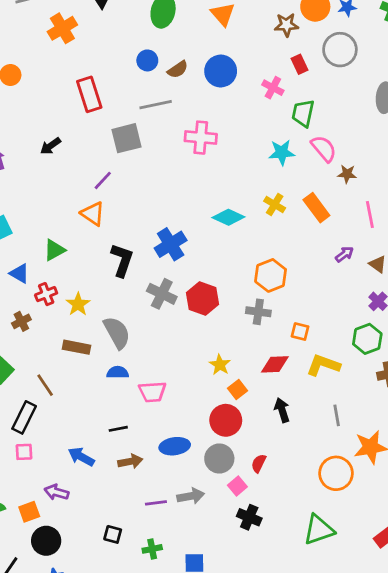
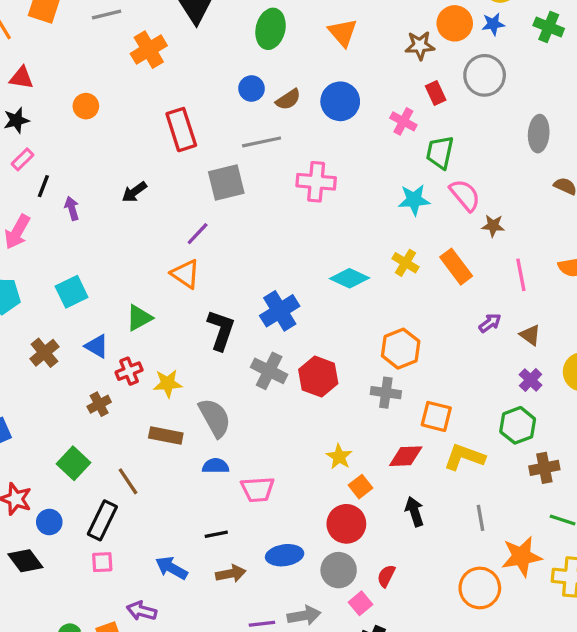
yellow star: (78, 304) -> (168, 383), turned 30
orange square: (300, 331) -> (436, 416), size x1.4

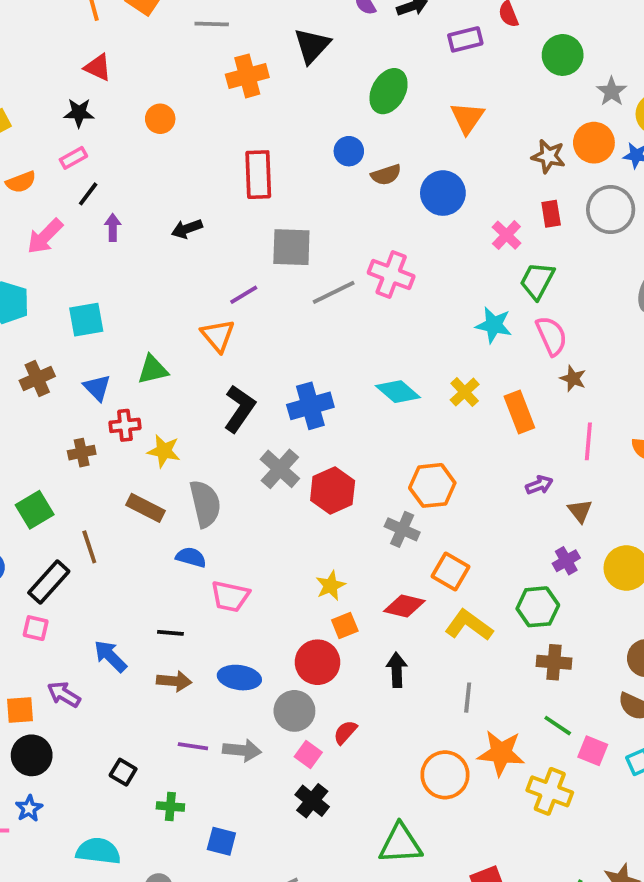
gray line: (262, 142) -> (334, 292), moved, turned -30
pink square: (360, 603) -> (308, 755), turned -30

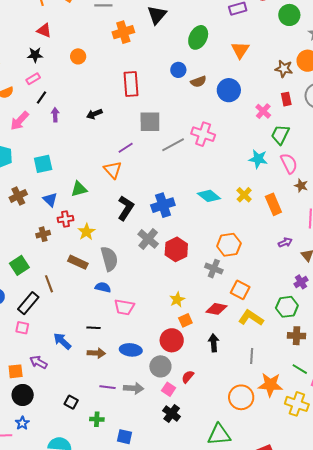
yellow star: (164, 451) -> (86, 232), turned 30

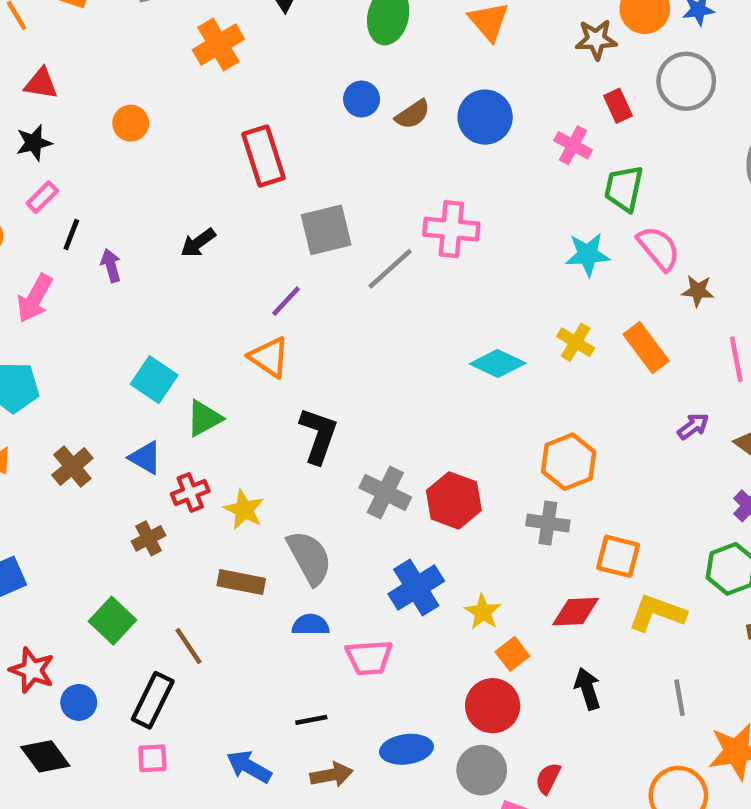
cyan square: (43, 164) -> (154, 380), moved, turned -30
blue cross: (163, 205) -> (416, 587), moved

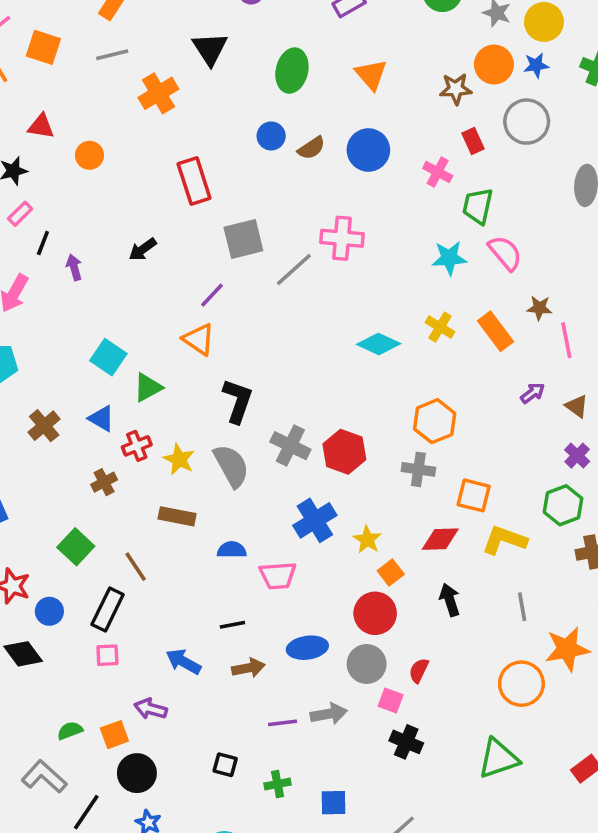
red triangle: (41, 84) -> (41, 126), moved
brown star: (698, 291) -> (539, 308), moved
gray semicircle: (309, 558) -> (231, 466), moved

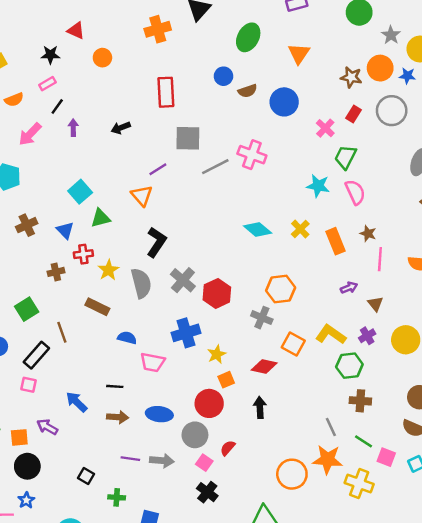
red rectangle: (473, 141) -> (354, 114), turned 42
yellow L-shape: (504, 540) -> (331, 334), moved
gray line: (522, 607) -> (331, 427), moved, turned -30

